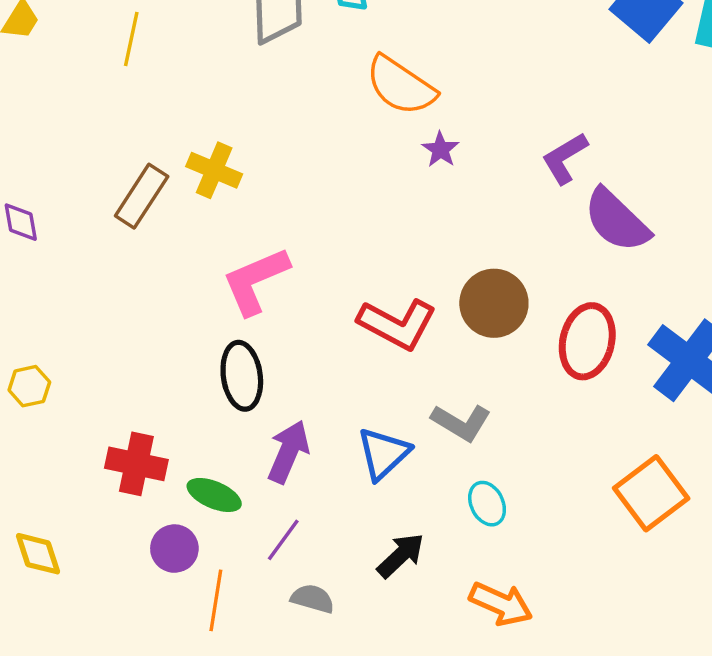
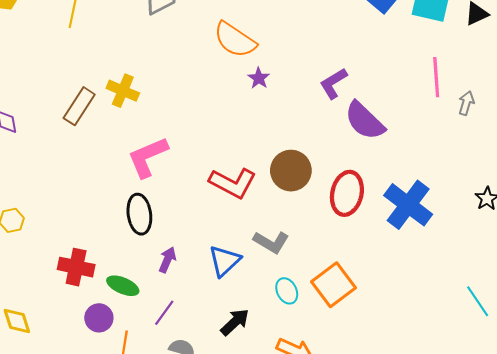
purple arrow: (288, 452) -> (167, 260), size x0.7
orange square: (651, 493) -> (333, 285), moved

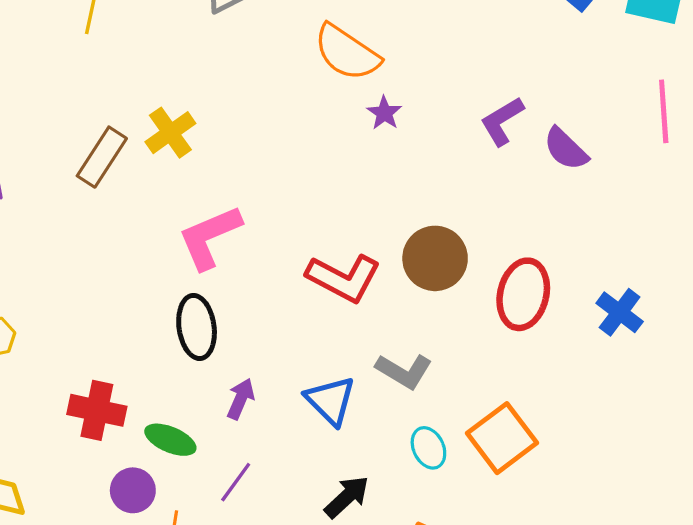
yellow cross: (123, 91) -> (170, 133), turned 32
purple semicircle: (365, 121) -> (566, 149), moved, size x0.7
blue cross: (408, 205) -> (620, 312), size x0.6
blue triangle: (224, 261) -> (330, 400), turned -32

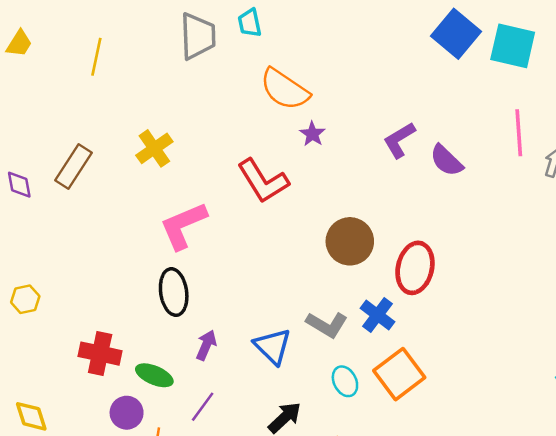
brown rectangle: (102, 157) -> (73, 167), moved
red L-shape: (344, 278) -> (263, 181), moved, turned 30
blue cross: (620, 312) -> (378, 315), moved

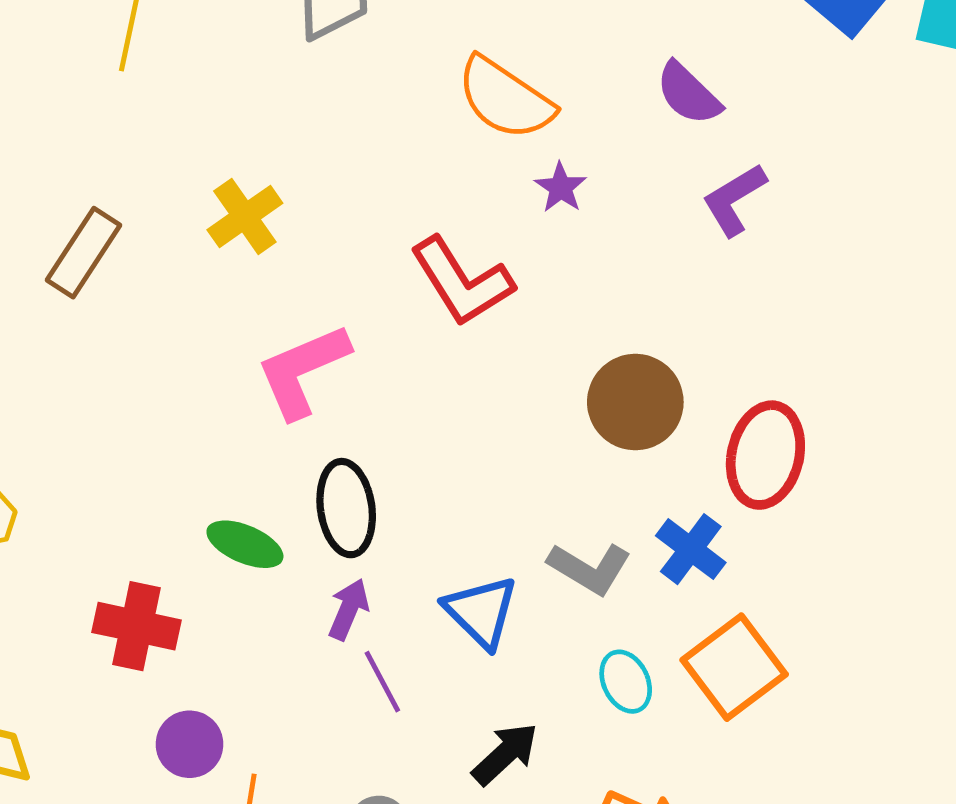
purple semicircle: (446, 160) -> (688, 94), moved
black ellipse: (174, 292) -> (346, 508), moved
green ellipse: (154, 375) -> (245, 544), moved
purple line: (203, 407) -> (382, 682), moved, turned -64

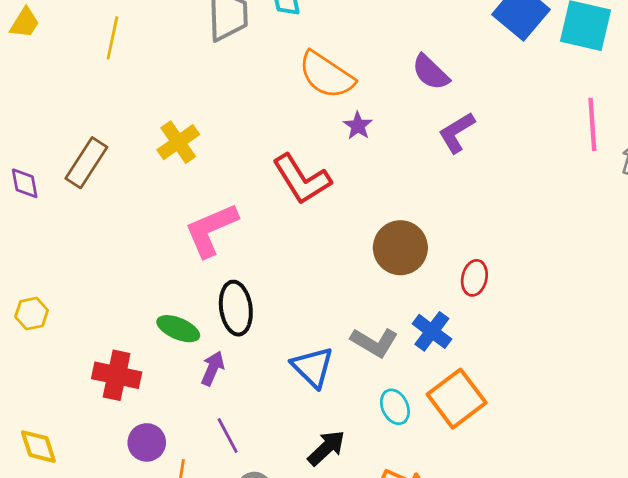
red ellipse: (765, 455) -> (474, 278), size x0.6
purple arrow: (349, 609) -> (213, 368), moved
purple line: (382, 682) -> (228, 436), moved

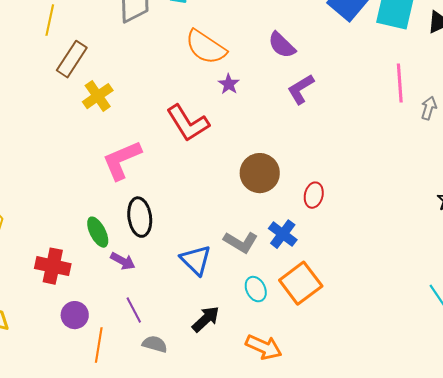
brown rectangle: (86, 163) -> (72, 59), moved
green ellipse: (178, 329) -> (98, 232), turned 40
purple arrow: (213, 368) -> (123, 261), turned 95

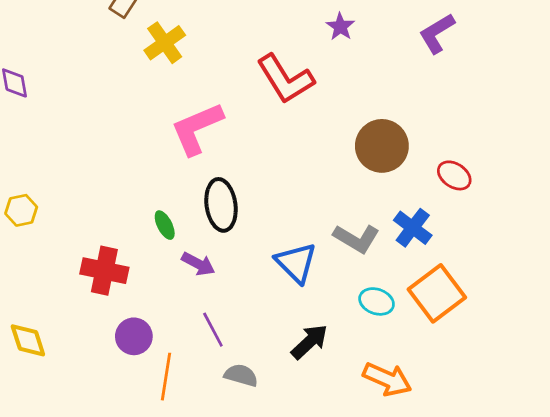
red ellipse: (314, 195) -> (454, 175), turned -70
green ellipse: (98, 232) -> (165, 225), size x0.7
cyan ellipse: (256, 289) -> (377, 301), turned -45

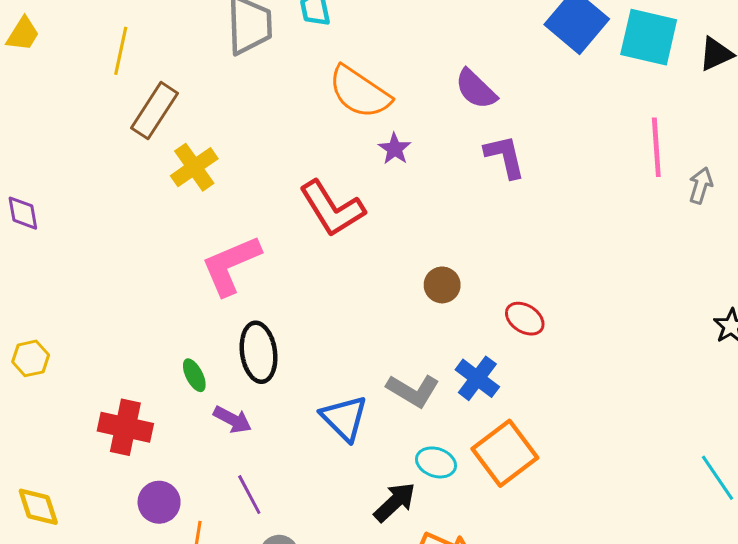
purple L-shape: (437, 33) -> (505, 156), turned 108
brown circle: (382, 146) -> (442, 285), size x0.6
black arrow: (309, 342) -> (395, 502), moved

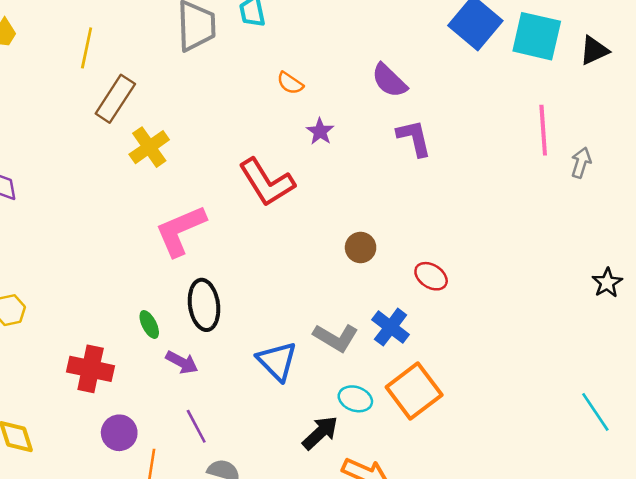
orange semicircle: (359, 92) -> (290, 83), size x0.5

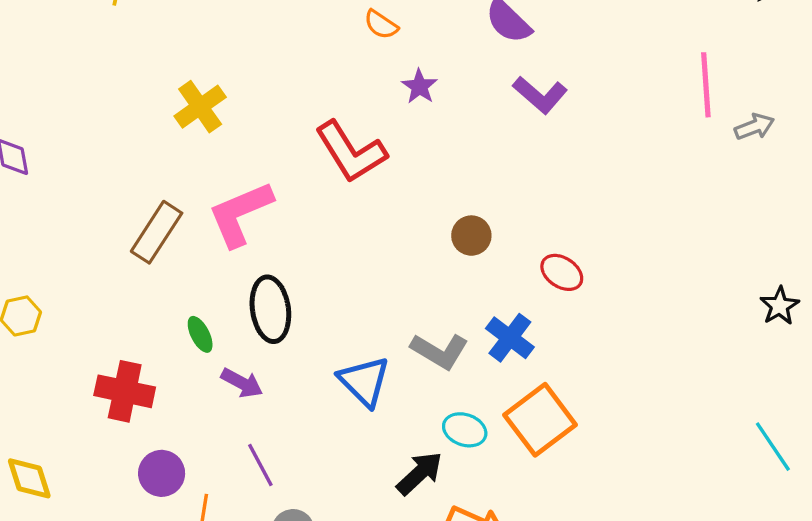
brown rectangle: (115, 99) -> (157, 232), moved
purple L-shape: (414, 138) -> (540, 95), turned 144
gray arrow: (581, 163) -> (754, 127), turned 52
black star: (607, 283) -> (780, 306), moved

